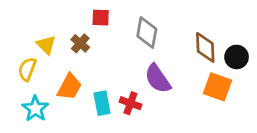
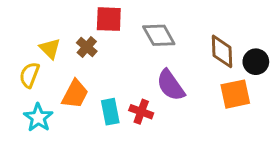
red square: (101, 18) -> (109, 19), size x1.4
gray diamond: (147, 33) -> (159, 35), turned -40
orange square: (217, 87) -> (235, 94), turned -32

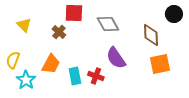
yellow triangle: (50, 48) -> (24, 25), moved
black circle: (256, 62) -> (174, 14), moved
yellow semicircle: (29, 75) -> (13, 60), moved

